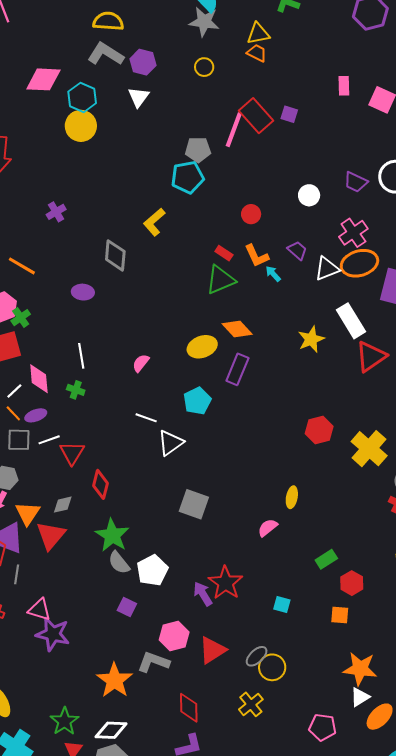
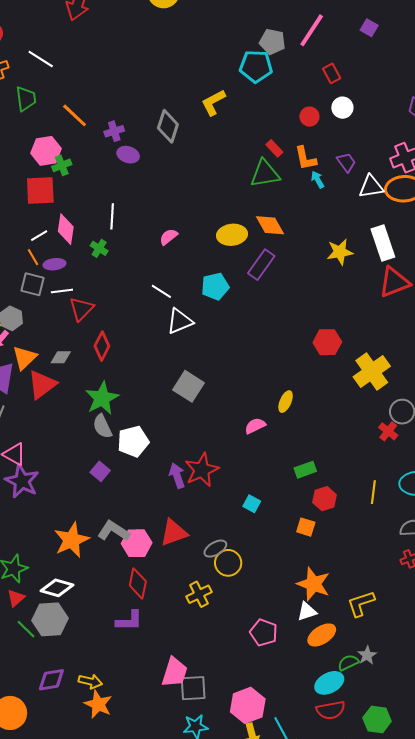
red rectangle: (256, 116) -> (332, 73), moved, size x0.6
white circle: (309, 195) -> (342, 108), moved
purple cross: (56, 212) -> (114, 131), moved
pink hexagon: (174, 636) -> (137, 543), moved

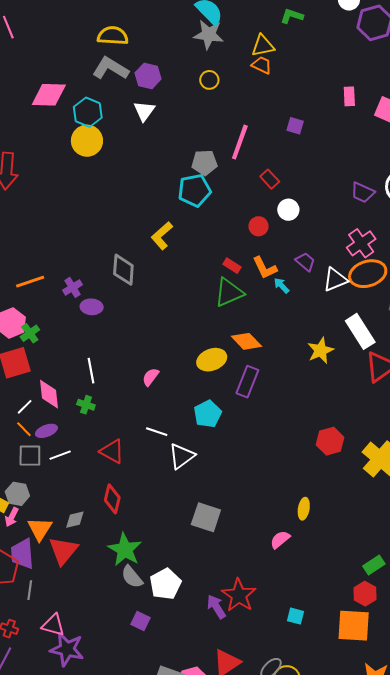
orange line: (75, 115) -> (30, 282), turned -48
red triangle: (81, 309) -> (112, 451), moved, turned -32
green rectangle: (305, 470) -> (374, 565), moved
orange square: (306, 527) -> (354, 626), size x1.8

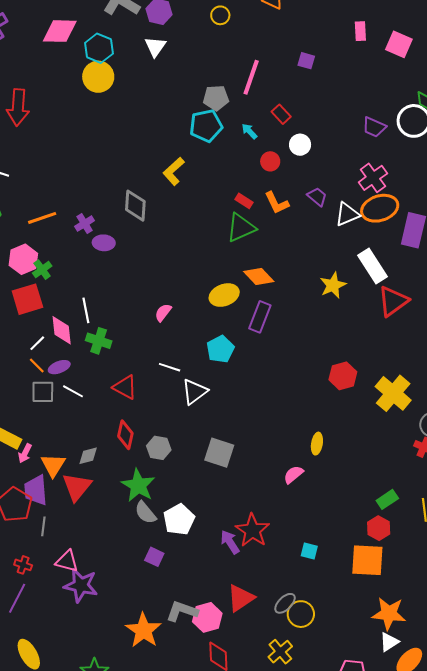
cyan arrow: (282, 286) -> (249, 131), moved
white line: (91, 371) -> (86, 310), moved
green cross: (86, 405) -> (99, 341), size x1.4
white line: (60, 455) -> (73, 391), turned 50
gray hexagon: (17, 494) -> (159, 448), moved

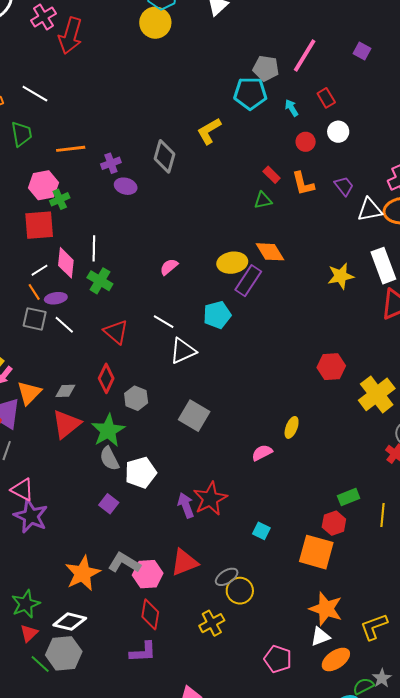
green triangle: (241, 228) -> (263, 200), size x0.6
purple rectangle: (260, 317) -> (248, 281), moved
red triangle: (77, 487) -> (66, 424), moved

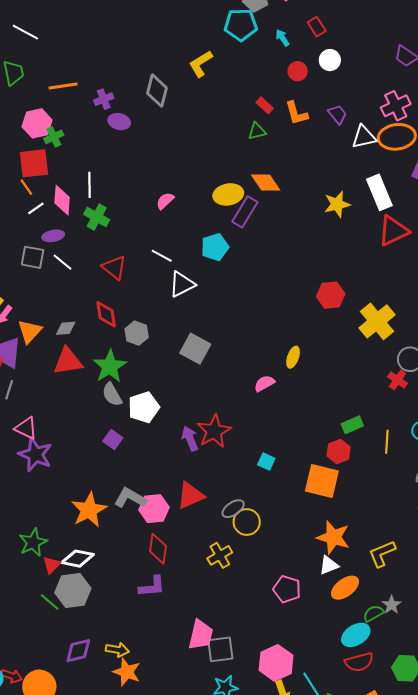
orange line: (34, 292) -> (26, 187), moved
red diamond: (106, 378) -> (106, 314), turned -32
red triangle: (66, 424) -> (68, 361), turned 32
red triangle: (29, 633) -> (52, 565), moved

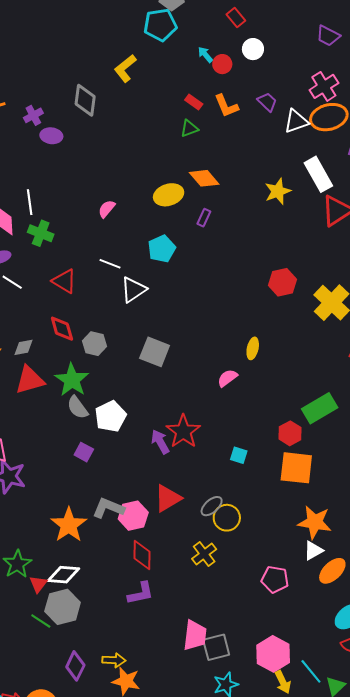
cyan arrow: (282, 38) -> (205, 55), moved
purple rectangle: (245, 212) -> (204, 218), moved, size x0.6
green rectangle: (352, 425) -> (320, 408), size x1.6
red hexagon: (339, 451) -> (290, 433), moved
purple diamond: (78, 651) -> (75, 666), turned -44

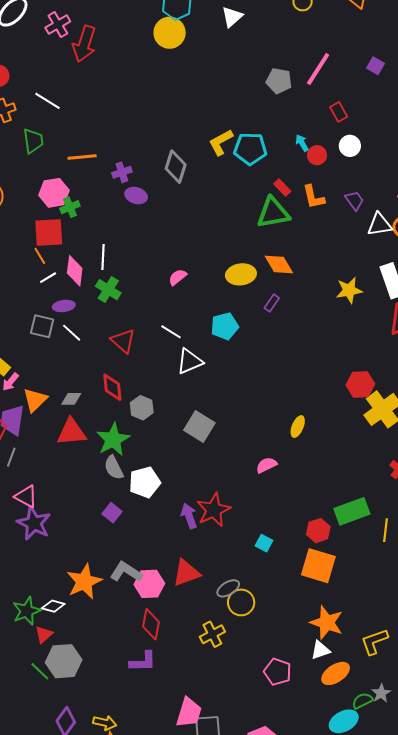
cyan pentagon: (160, 25) -> (250, 149), moved
green triangle: (189, 129) -> (273, 213), size x1.8
red hexagon: (282, 282) -> (360, 385), moved
yellow ellipse: (253, 348) -> (298, 427), moved
white diamond: (63, 575) -> (53, 606), moved, size x0.7

